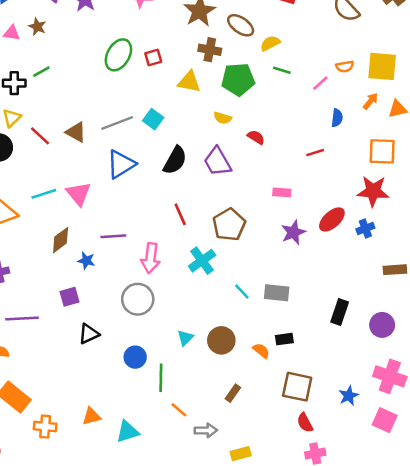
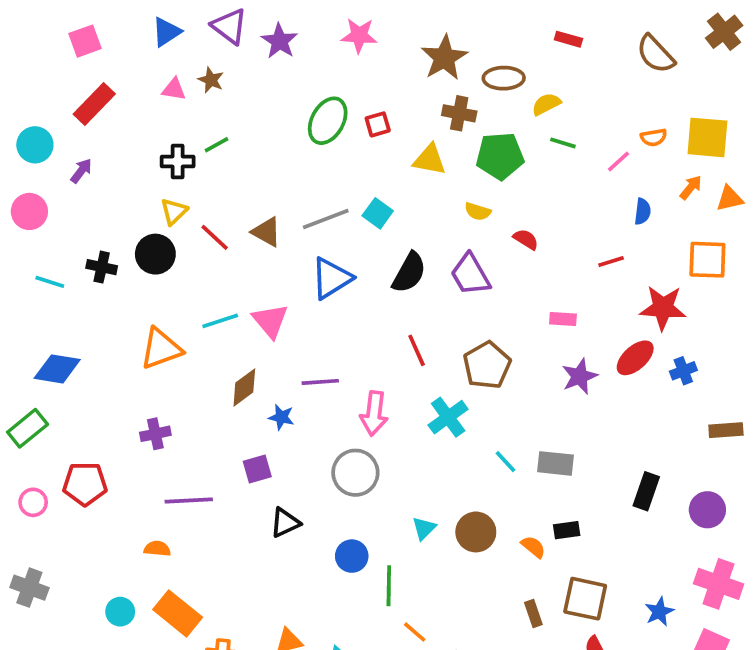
brown ellipse: (241, 25) -> (504, 78), turned -36
red star: (373, 191) -> (663, 308), moved
brown rectangle: (233, 393) -> (533, 613), moved, turned -54

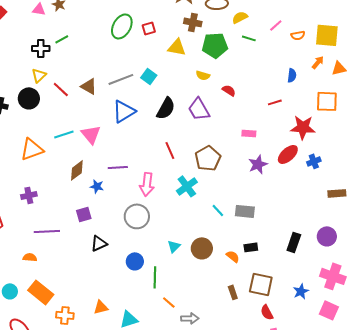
pink line: (618, 161) -> (276, 25), moved
black rectangle: (646, 491) -> (294, 242), moved

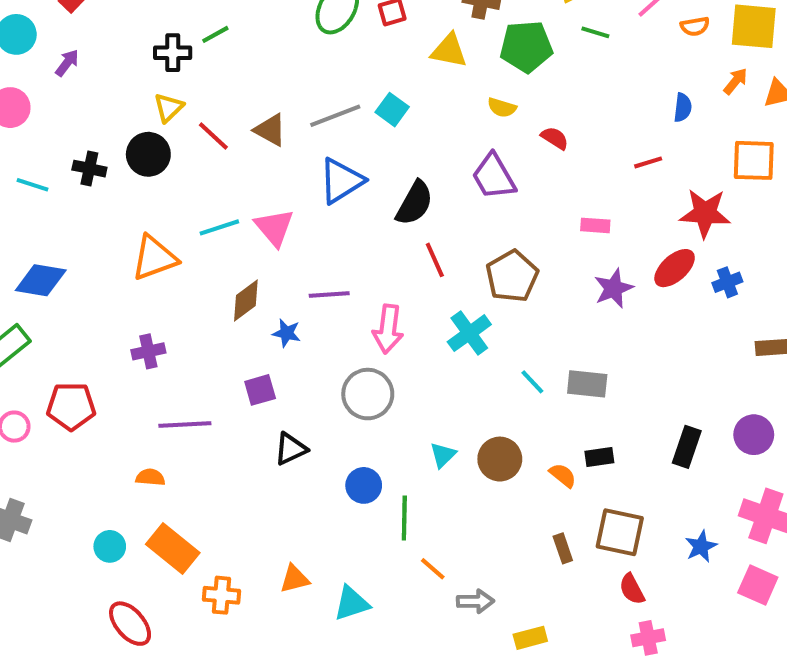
black semicircle: (166, 108) -> (414, 203), moved

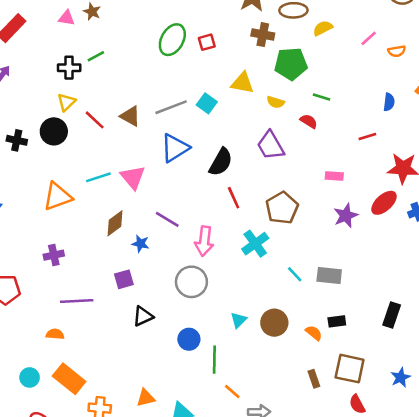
green line: (595, 32) -> (321, 97), moved
yellow triangle: (449, 51) -> (242, 83), moved
purple line: (329, 294) -> (167, 219), turned 35

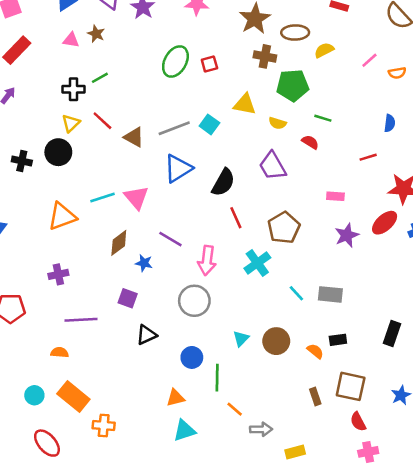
red line: (95, 120) -> (102, 121), moved
purple square: (124, 279) -> (128, 298), turned 36
orange triangle: (146, 398) -> (175, 398), moved

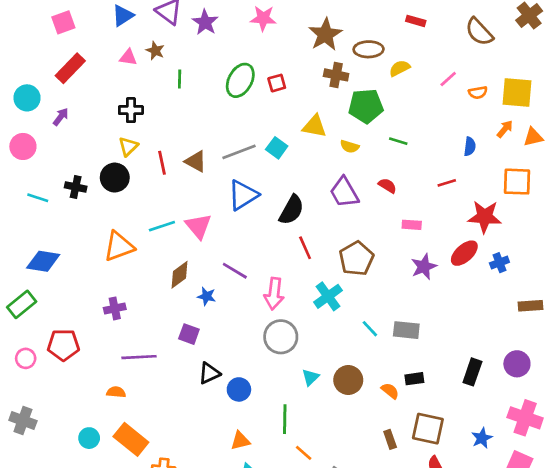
green line: (100, 78) -> (180, 79), moved, turned -60
red line: (102, 121) -> (162, 163), moved, turned 35
red semicircle: (310, 142) -> (387, 186), moved
gray circle: (194, 301) -> (281, 337), moved
blue circle: (192, 357) -> (239, 389), moved

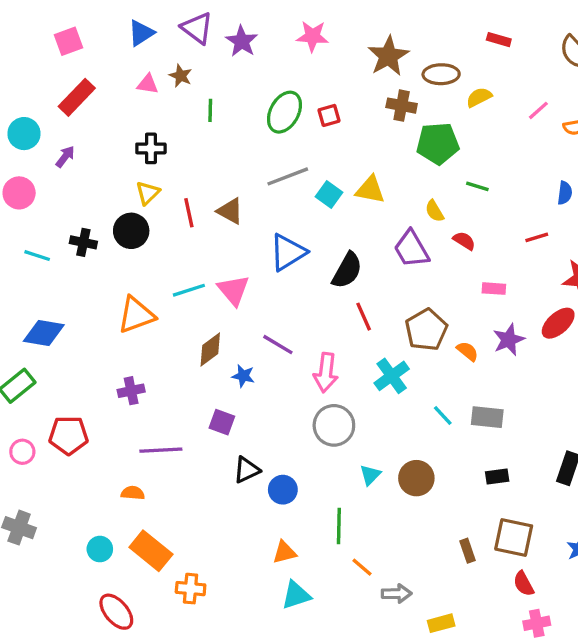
yellow triangle: (315, 126) -> (370, 190), moved
yellow semicircle: (350, 146) -> (435, 211), moved, turned 42
gray line: (239, 152) -> (288, 176), moved
orange semicircle: (390, 391) -> (467, 351), moved

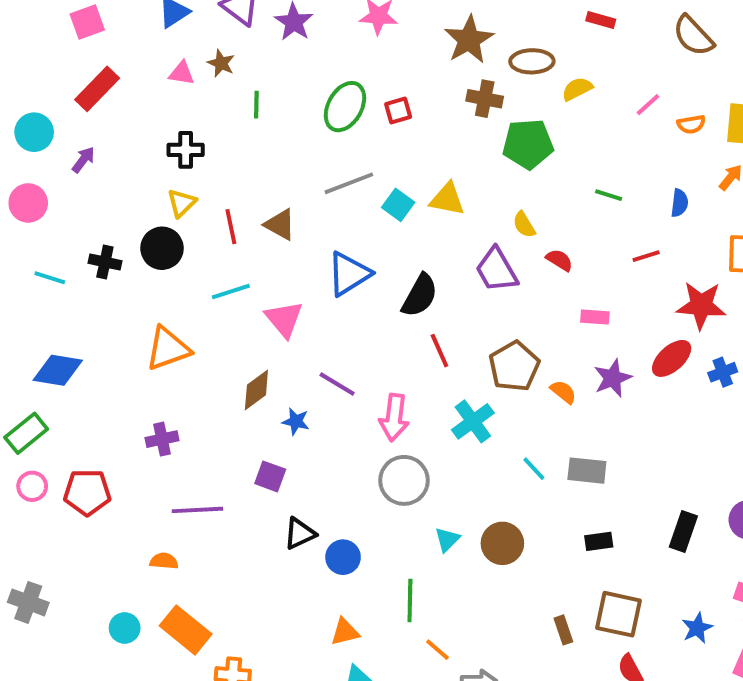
green line: (477, 186) -> (609, 195), moved
cyan line: (189, 290) -> (231, 292), moved
pink circle: (22, 452) -> (32, 486), moved

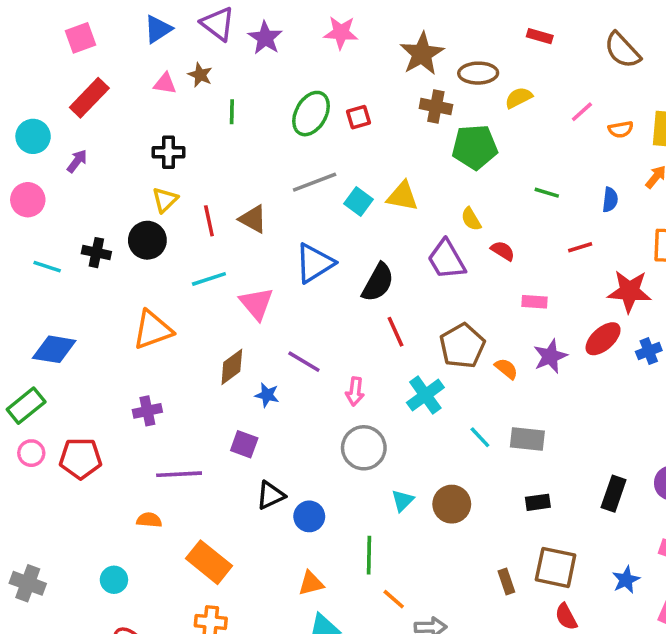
pink arrow: (394, 417) -> (355, 392), size x0.7
gray cross: (28, 602) -> (28, 583), moved
orange rectangle: (186, 630) -> (209, 562), moved

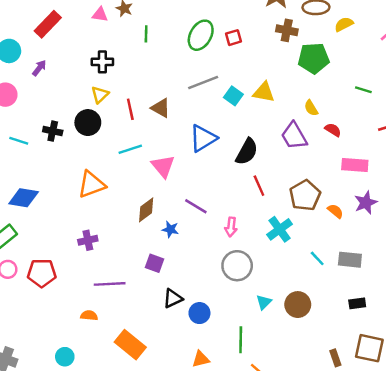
pink rectangle: (534, 302) -> (355, 165), size x1.5

